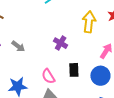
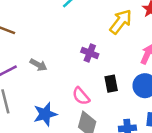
yellow arrow: (89, 22) -> (121, 22), turned 40

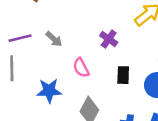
pink semicircle: (81, 96) -> (81, 68), moved

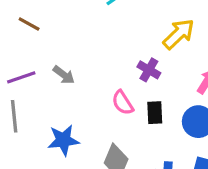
purple cross: (109, 39) -> (149, 70), moved
pink semicircle: (81, 68) -> (123, 103), moved

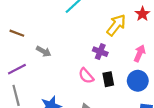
gray arrow: (64, 75) -> (44, 51), moved

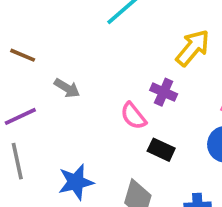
pink semicircle: (86, 76) -> (133, 116), moved
black rectangle: (108, 79) -> (161, 150), moved, turned -56

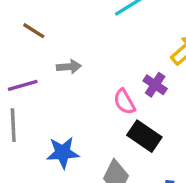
gray arrow: (67, 88) -> (69, 67), turned -45
black rectangle: (161, 150) -> (144, 136), size x1.4

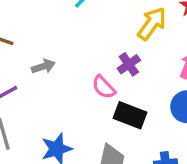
purple cross: (155, 85) -> (129, 64), turned 35

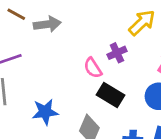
gray arrow: (43, 66) -> (47, 24), moved, size x1.4

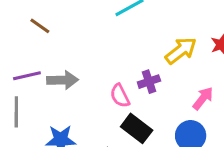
gray arrow: (47, 24) -> (63, 80), moved

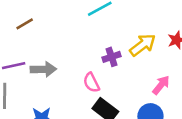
brown line: (40, 26) -> (25, 24), turned -66
purple cross: (149, 82) -> (112, 57), moved

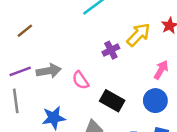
pink semicircle: (91, 83) -> (81, 80), moved

